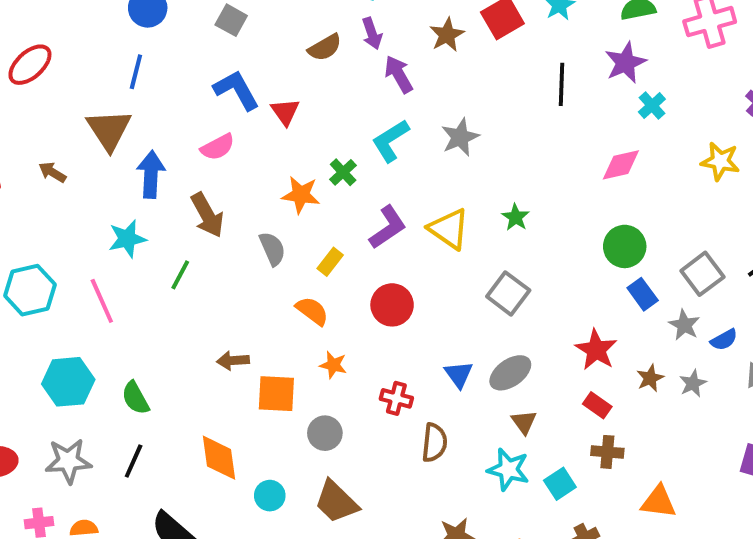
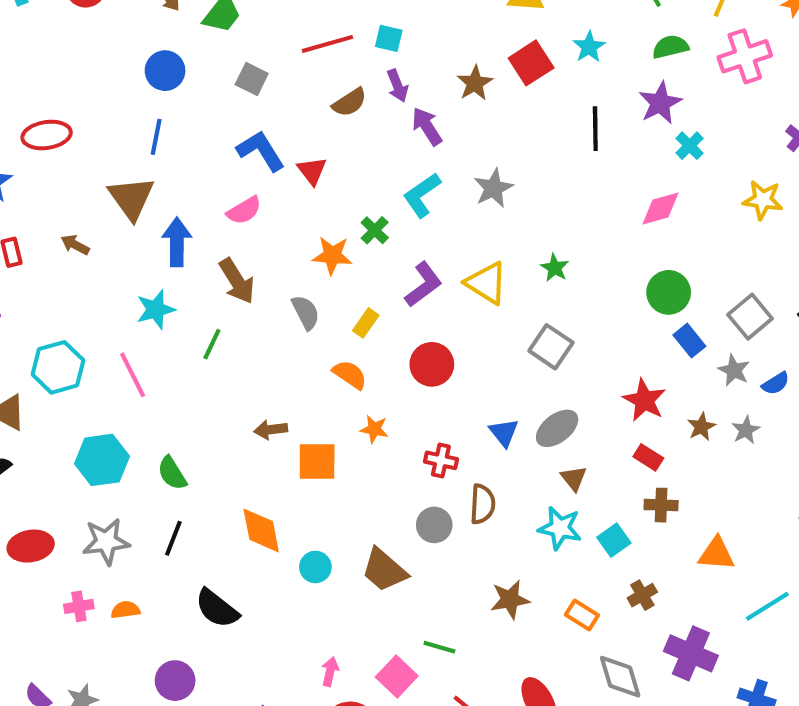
red ellipse: (30, 65) -> (47, 135), turned 36
gray circle: (325, 433) -> (434, 525), moved

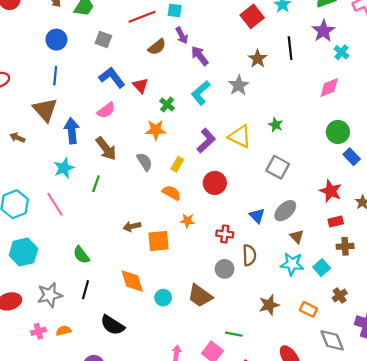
brown star: (475, 83) -> (258, 59), moved
green cross: (375, 230) -> (167, 105), moved
red rectangle: (648, 457) -> (336, 221), turned -40
cyan hexagon: (102, 460) -> (23, 252), moved

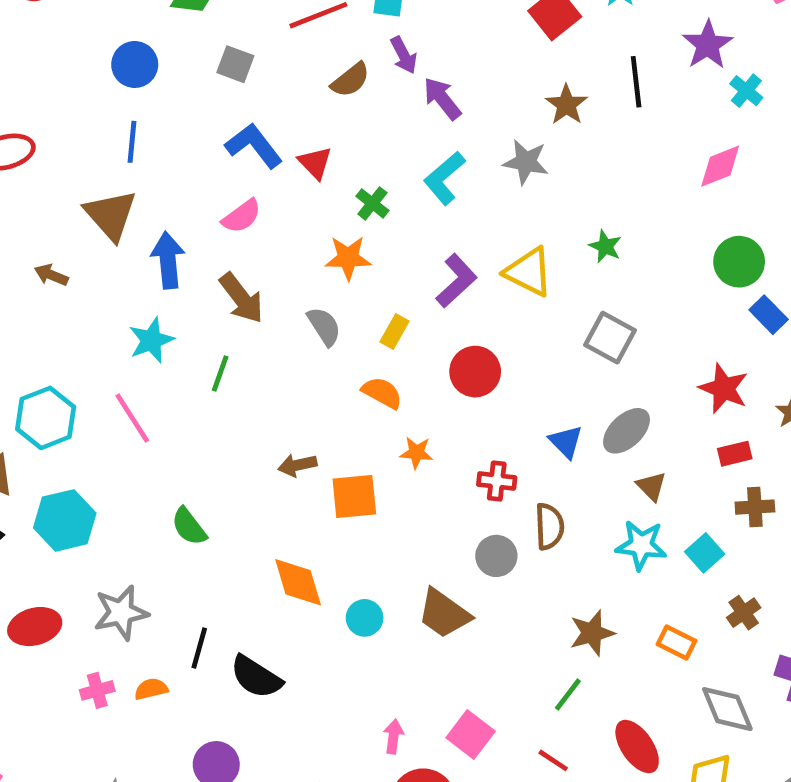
gray star: (239, 85) -> (526, 162), turned -30
black line: (85, 290) -> (199, 648), moved
green line: (234, 334) -> (568, 694), moved, turned -63

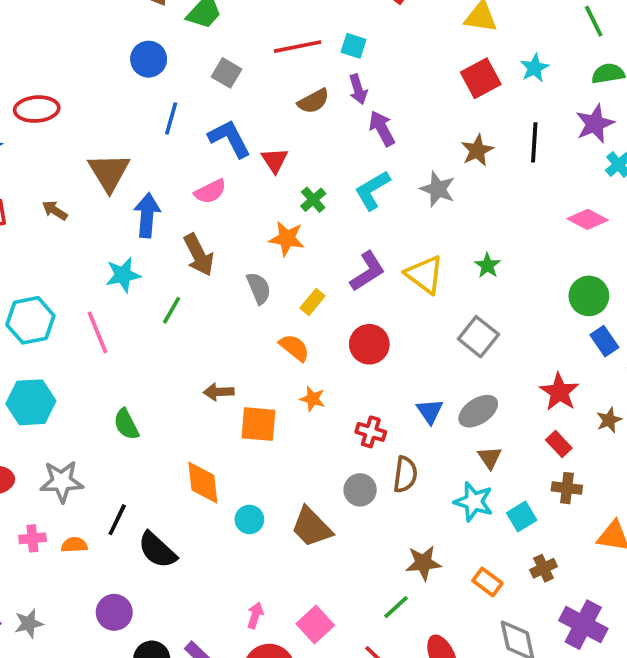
blue line: (132, 142) -> (171, 118), moved
pink diamond: (720, 166) -> (588, 219), turned 39
red rectangle: (735, 454) -> (559, 444), turned 50

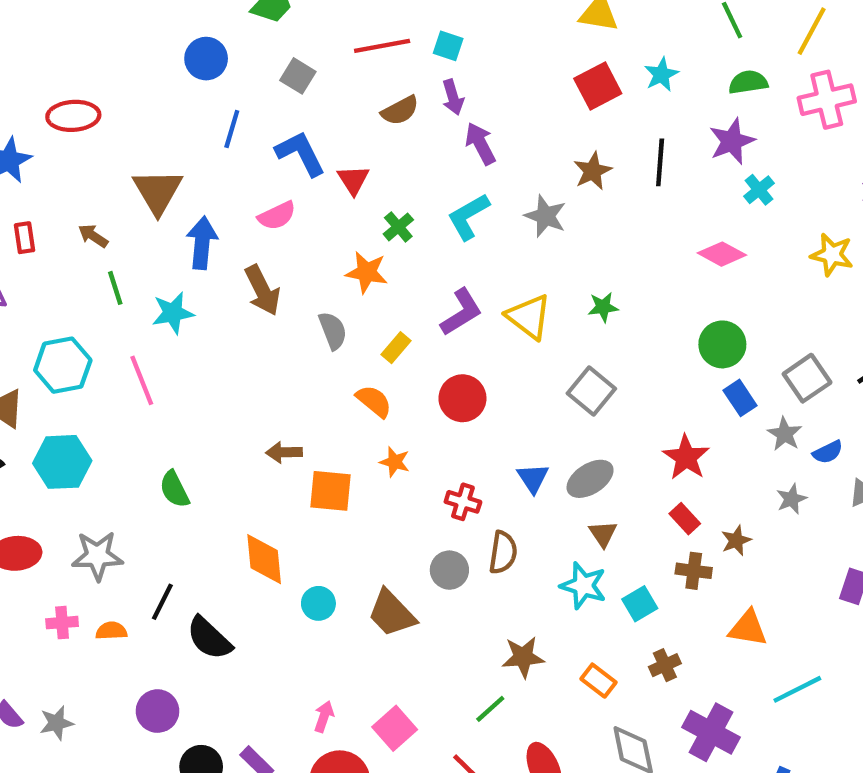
green star: (487, 266) -> (603, 307), turned 30
green line: (172, 310) -> (115, 288), moved, turned -48
brown star: (609, 420) -> (736, 540), moved

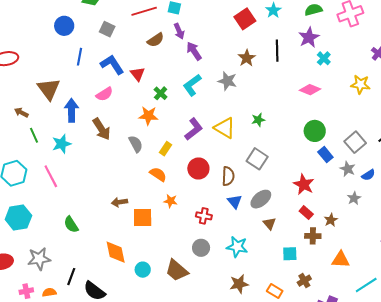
brown semicircle: (503, 552) -> (228, 176), moved
cyan star: (583, 586) -> (237, 247), moved
cyan square: (640, 604) -> (290, 254), turned 35

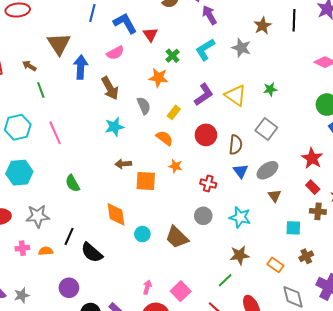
cyan star: (62, 144) -> (114, 127), moved

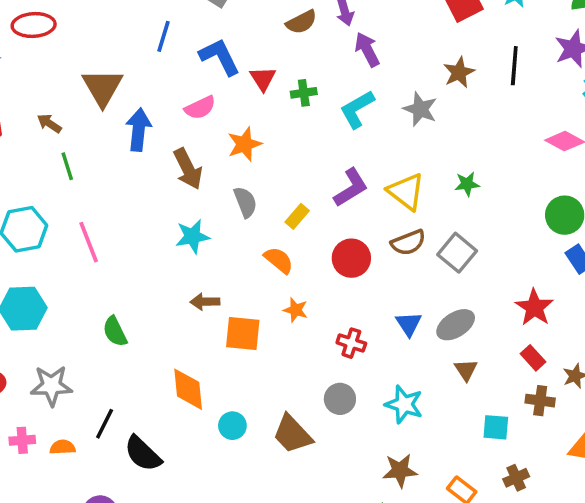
green cross: (172, 56) -> (304, 93), moved, turned 32
orange star: (158, 78) -> (244, 144), moved, turned -30
brown semicircle: (236, 145) -> (408, 243), moved, turned 60

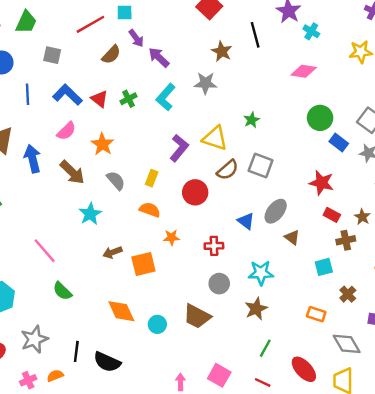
pink line: (89, 242) -> (45, 251), moved
brown star: (400, 471) -> (256, 309), moved

